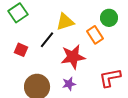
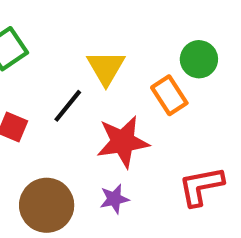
yellow triangle: (65, 22) -> (106, 68), turned -42

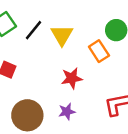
black line: (68, 106) -> (34, 30), moved
red star: (123, 142) -> (72, 78), size x0.7

